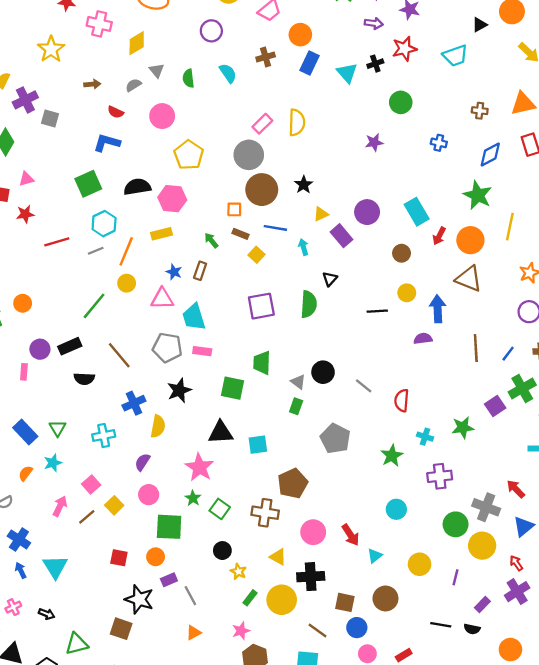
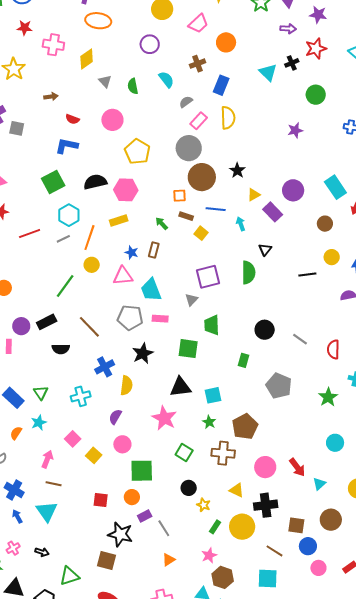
blue rectangle: (309, 63) -> (221, 85), moved
gray semicircle: (133, 85) -> (186, 102), moved
gray triangle: (298, 382) -> (191, 300), moved, turned 40
green star: (193, 498) -> (209, 422), moved
brown line: (87, 517) -> (54, 484), moved, turned 56

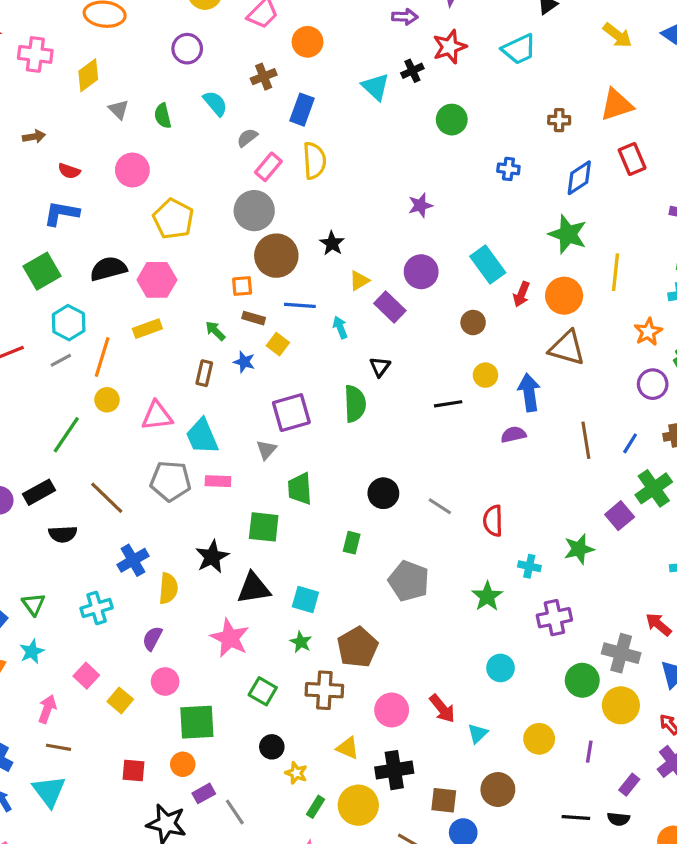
purple star: (295, 130) -> (420, 205), moved
blue star: (132, 252) -> (244, 362), moved
black star: (143, 353) -> (212, 557), moved
cyan square: (213, 395) -> (305, 600), turned 30

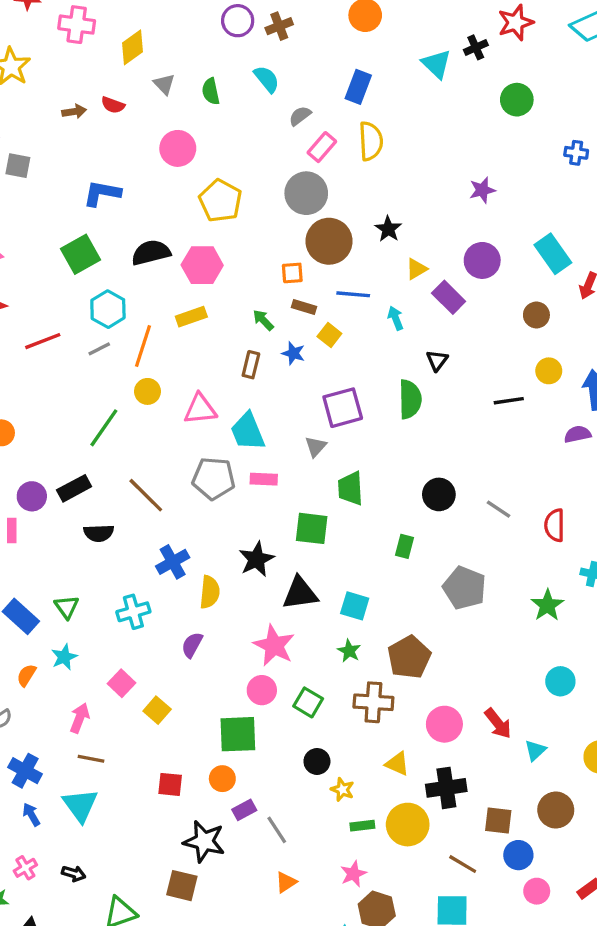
brown cross: (264, 77) -> (279, 26), moved
red semicircle: (69, 171) -> (113, 105), moved
pink circle: (165, 682) -> (262, 690), moved
green rectangle: (316, 807) -> (362, 826), turned 50

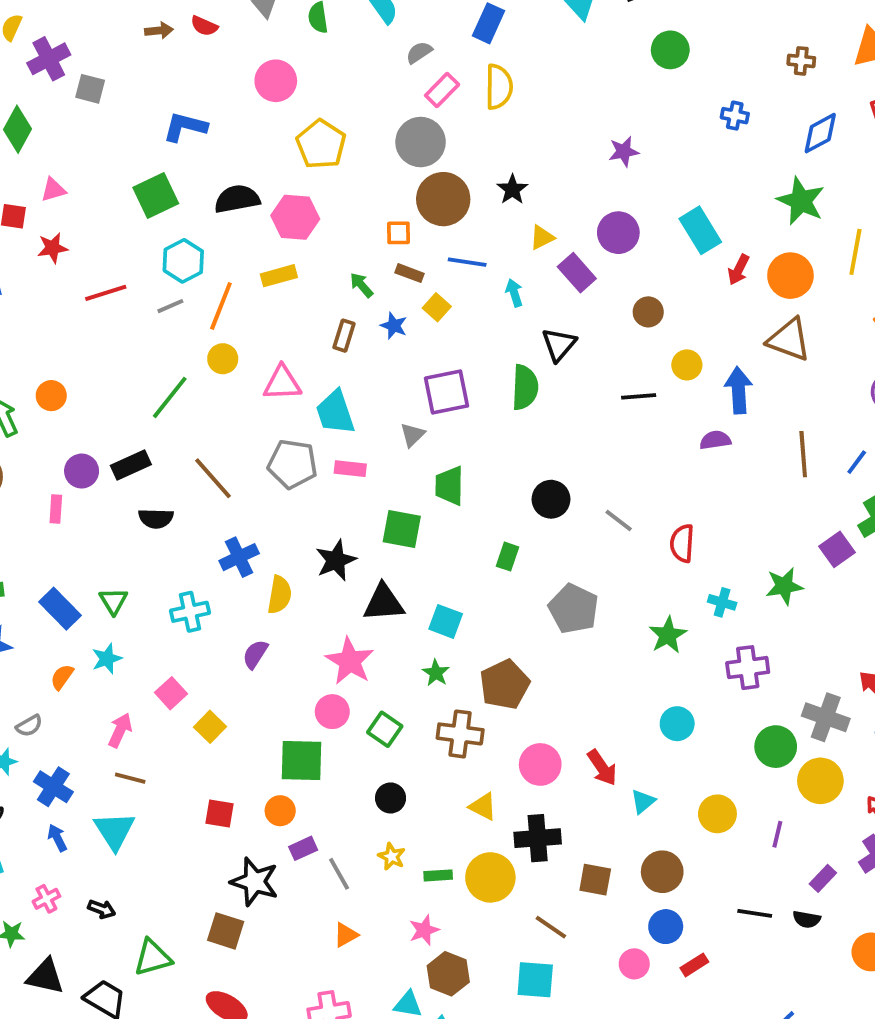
brown circle: (536, 315) -> (648, 312), moved
black triangle: (437, 360) -> (559, 345), size x1.4
yellow star: (342, 790) -> (392, 856), moved
blue circle: (518, 855) -> (666, 927), moved

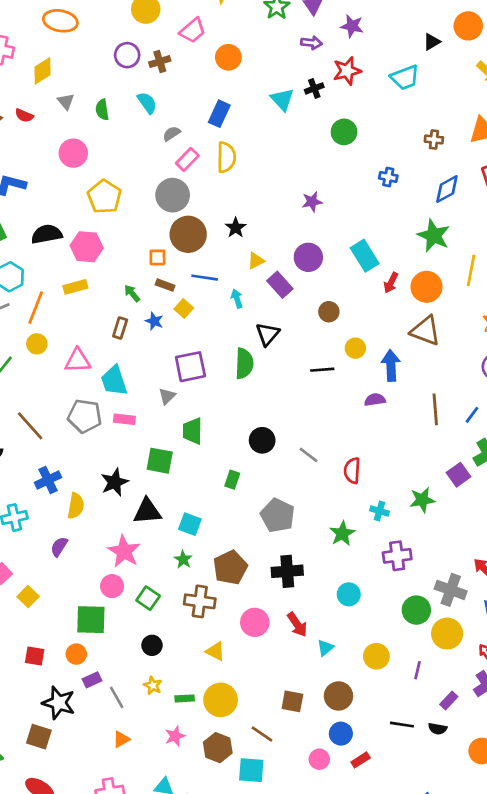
black cross: (538, 838) -> (287, 571), moved
brown hexagon: (448, 974) -> (218, 748), moved

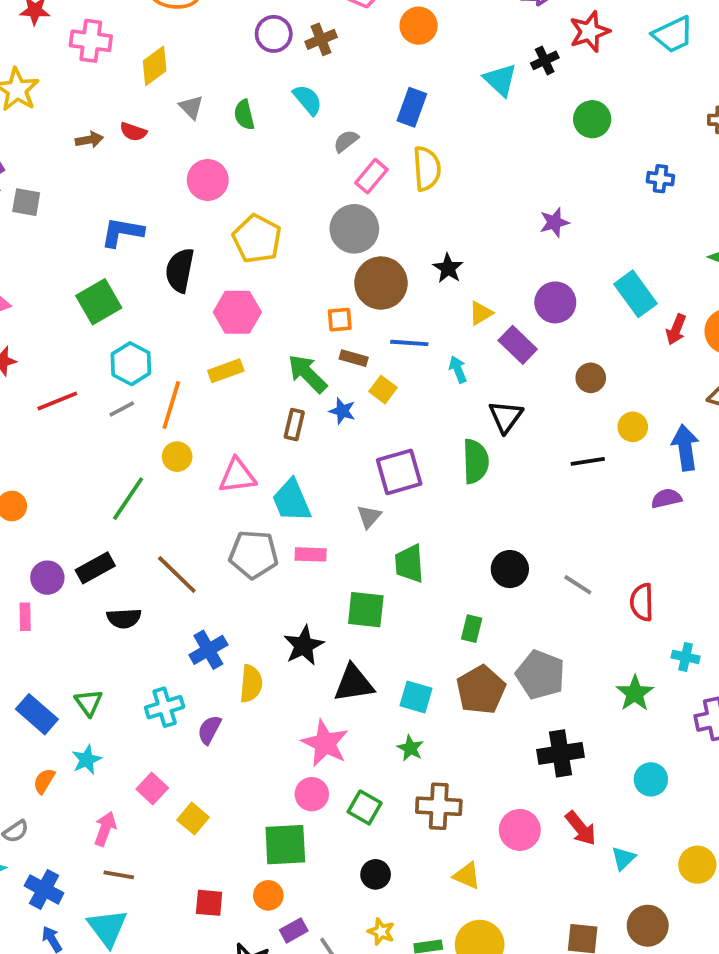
black semicircle: (47, 234) -> (180, 270), moved, turned -64
green arrow: (132, 293) -> (307, 374), size x1.6
purple semicircle: (59, 547) -> (209, 730), moved
brown pentagon: (230, 567) -> (481, 690), moved

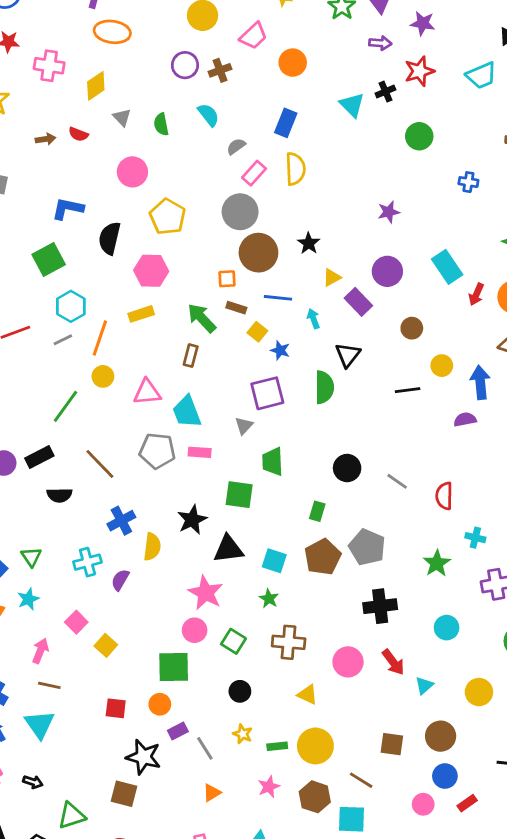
blue star: (342, 411) -> (280, 350), moved

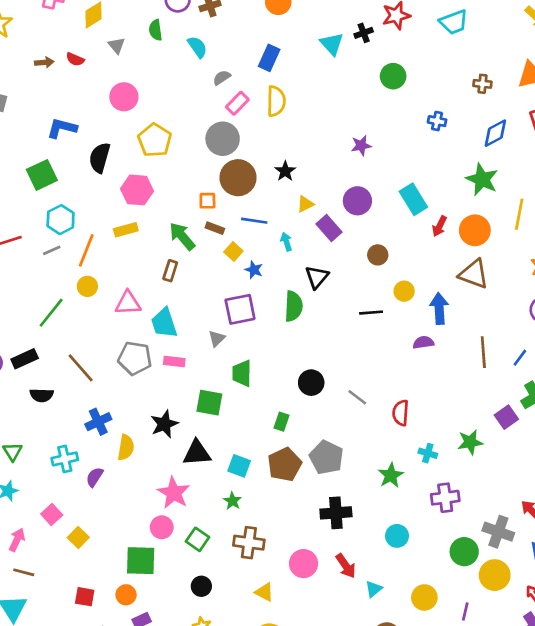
green semicircle: (161, 124) -> (156, 30), moved

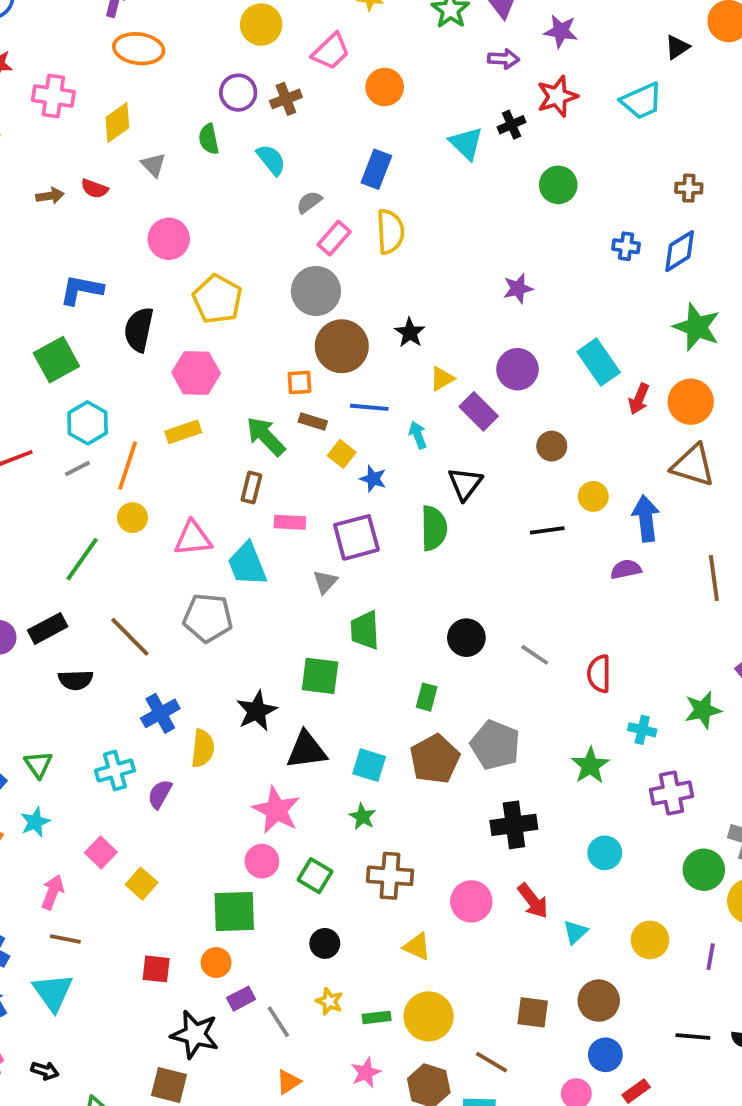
blue diamond: (495, 133) -> (680, 251), moved
pink rectangle: (174, 361) -> (290, 522), moved

